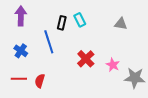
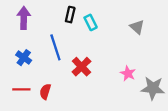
black rectangle: (62, 23) -> (70, 15), moved
gray triangle: (121, 24) -> (137, 27), turned 32
red cross: (86, 59) -> (81, 67), moved

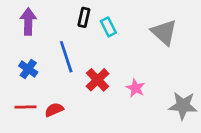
gray triangle: (137, 27) -> (164, 32), size x1.5
pink star: (128, 73) -> (135, 88), moved
red semicircle: (45, 92) -> (54, 110), turned 49

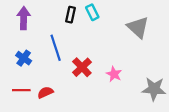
cyan rectangle: (108, 27) -> (92, 12), moved

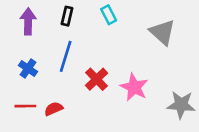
black rectangle: (71, 15) -> (67, 16), moved
blue line: (56, 48) -> (66, 56), turned 35
pink star: (114, 74) -> (134, 87), size x1.5

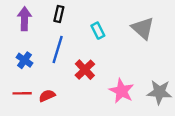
cyan rectangle: (109, 15) -> (98, 31), moved
pink star: (134, 87) -> (122, 91), moved

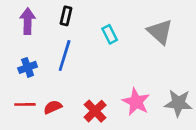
blue cross: (25, 60) -> (28, 67), turned 35
red cross: (85, 70) -> (95, 111), moved

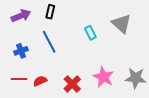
purple arrow: (28, 21) -> (21, 16), turned 66
cyan rectangle: (110, 34) -> (90, 33), moved
blue line: (65, 56) -> (49, 42), turned -45

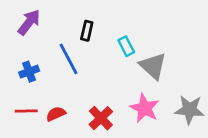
black rectangle: (50, 12) -> (87, 31), moved
purple arrow: (21, 16) -> (29, 22), turned -30
gray triangle: (121, 24) -> (153, 66), moved

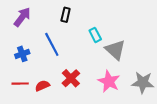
black rectangle: (87, 31) -> (66, 15), moved
red cross: (101, 118) -> (71, 78), moved

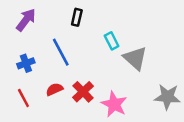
pink star: (109, 81) -> (114, 104), moved
red line: (20, 84) -> (23, 98), turned 63
red semicircle: (42, 86) -> (54, 89), moved

